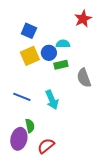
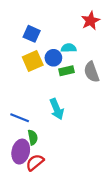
gray semicircle: (84, 78) -> (92, 72), moved
blue line: (22, 97) -> (20, 118), moved
red semicircle: (46, 146) -> (35, 162), moved

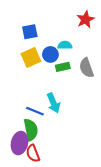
blue square: (32, 34) -> (30, 32), turned -35
blue line: (20, 118) -> (35, 111), moved
green semicircle: (33, 137) -> (31, 130), size x1.5
red semicircle: (35, 162) -> (33, 153), turned -72

